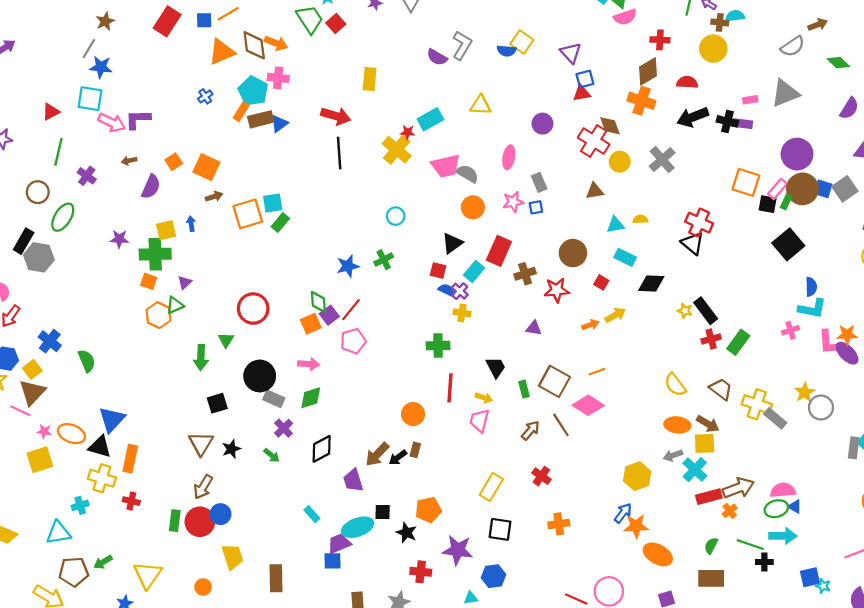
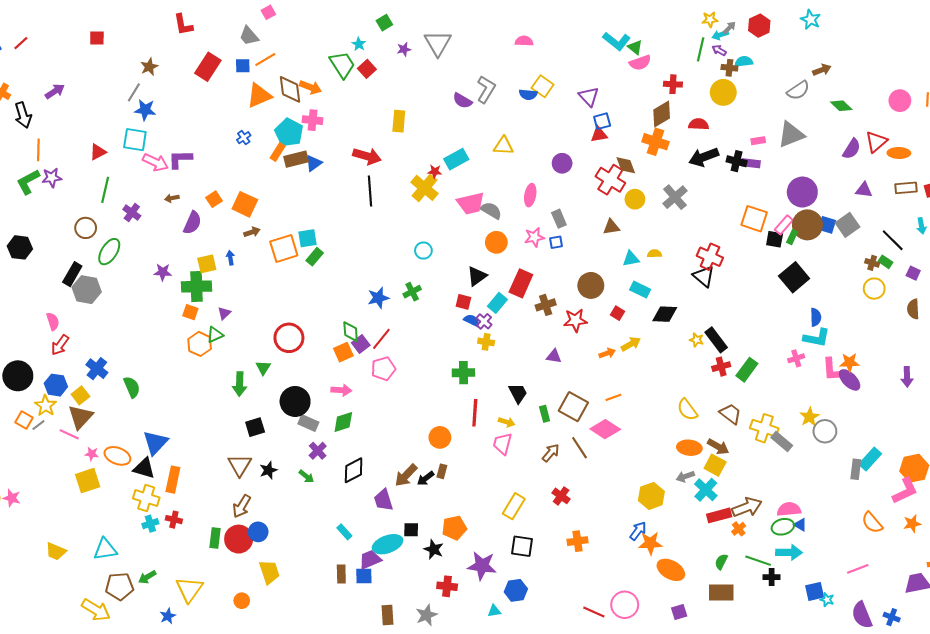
yellow square: (705, 443) -> (715, 465), turned 30
cyan cross: (80, 505) -> (150, 524), moved
brown rectangle: (276, 578) -> (341, 574), moved, size x0.7

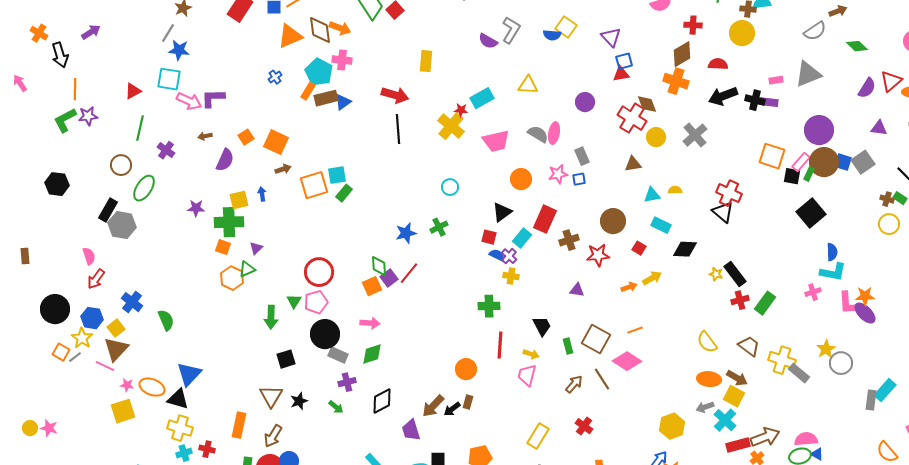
gray semicircle: (491, 210) -> (538, 134), moved
pink pentagon: (383, 369) -> (316, 302), moved
purple cross: (318, 451) -> (347, 382), turned 30
orange rectangle: (173, 480) -> (239, 425), moved

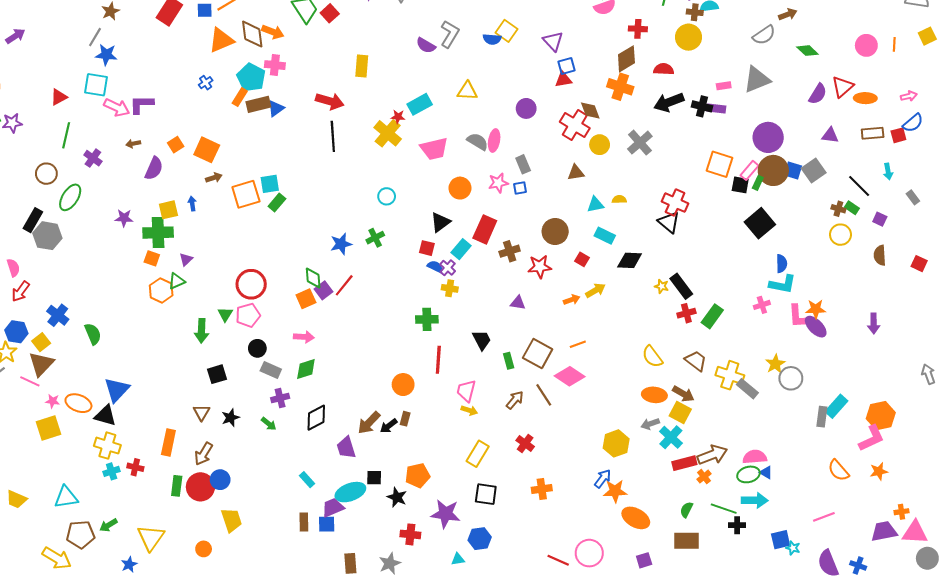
black circle: (325, 334) -> (257, 348), size x0.6
yellow arrow: (531, 354) -> (469, 410), moved
brown triangle: (271, 396) -> (201, 412), size x0.7

